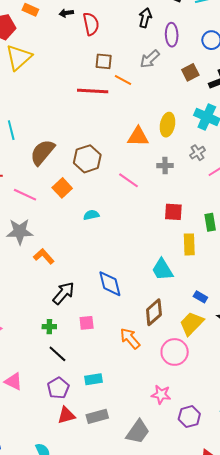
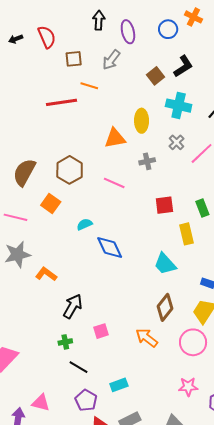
black arrow: (66, 13) -> (16, 39), moved
brown square: (104, 61) -> (74, 59), moved
brown square: (190, 72) -> (155, 76), moved
blue diamond: (110, 284) -> (110, 248), moved

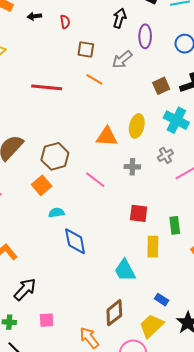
red semicircle: (47, 37) -> (65, 22), size x0.6
red line: (62, 102) -> (47, 87), moved
orange square: (51, 203) -> (42, 185), moved

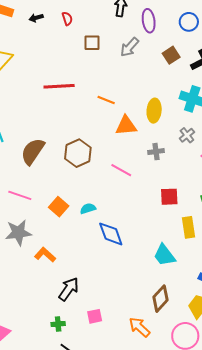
orange line: (94, 79) -> (106, 100), moved
brown square: (161, 86) -> (171, 55), moved
orange square: (42, 185) -> (59, 207), moved

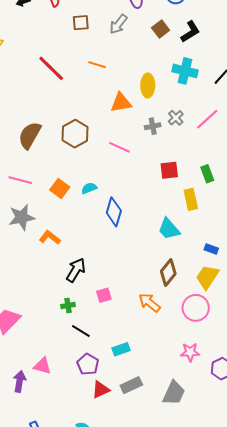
red line: (59, 86) -> (51, 68), turned 52
orange line: (106, 100) -> (97, 65), moved
gray cross: (187, 135) -> (176, 118), moved
blue diamond: (111, 234) -> (114, 212), turned 40

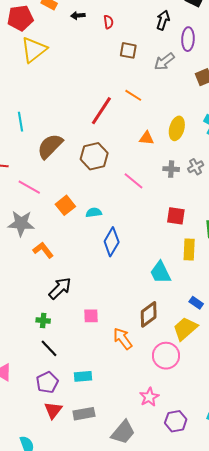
red line: (51, 68) -> (101, 111), moved, turned 64
orange triangle: (121, 103) -> (147, 138), size x0.7
pink square: (104, 295) -> (91, 316), moved
pink star: (190, 352) -> (149, 397), turned 30
red triangle: (101, 390) -> (53, 410), turned -42

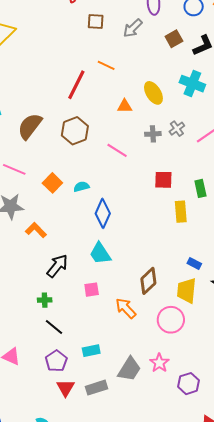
yellow ellipse: (177, 128) -> (153, 93), turned -40
cyan trapezoid: (160, 272) -> (100, 253), moved
yellow trapezoid: (185, 329) -> (187, 291), turned -36
gray trapezoid: (123, 432) -> (129, 369), moved

